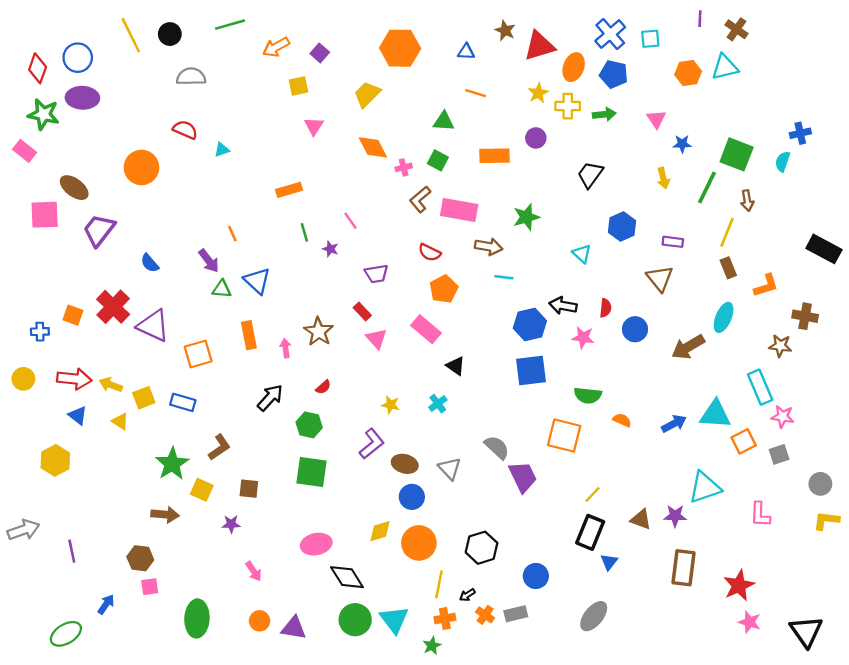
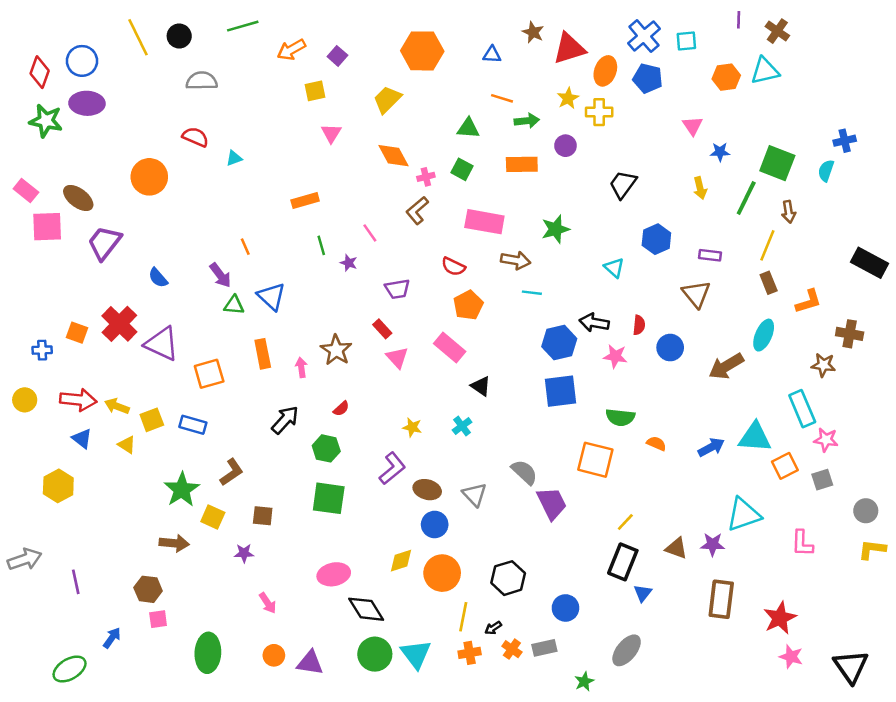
green arrow: (604, 114) -> (527, 121), moved
pink rectangle: (25, 151) -> (26, 191), moved
brown L-shape: (420, 199) -> (417, 210), moved
green star: (432, 646) -> (584, 681), moved

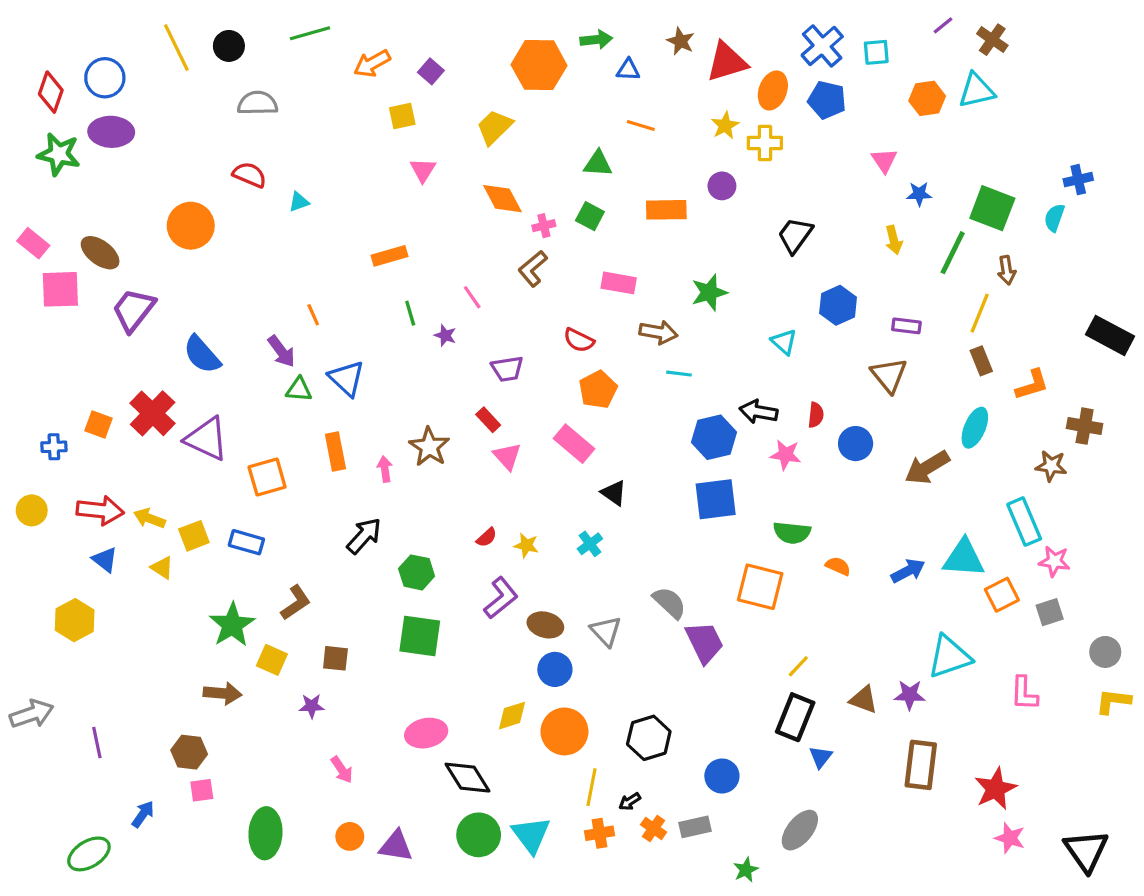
purple line: (739, 20) -> (943, 25), turned 49
green arrow: (527, 121) -> (596, 40), moved
pink rectangle: (484, 222) -> (619, 283), size x0.7
blue semicircle: (158, 278) -> (202, 355), size x1.5
red semicircle: (341, 409) -> (487, 537), moved

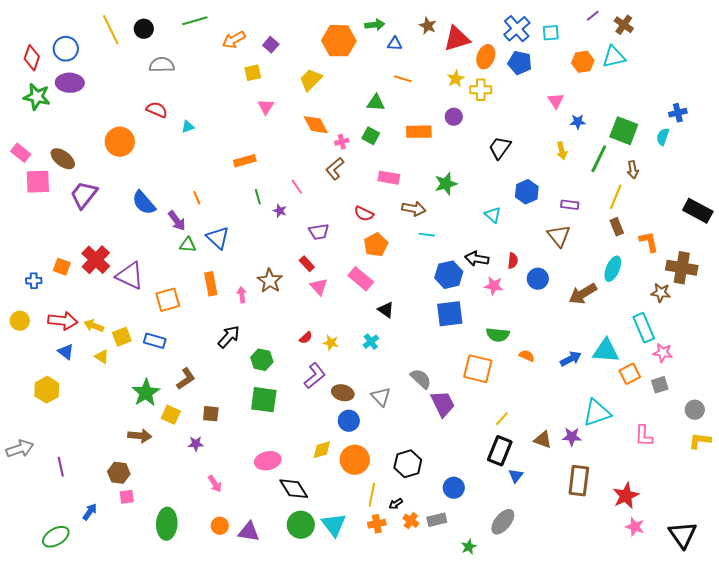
blue semicircle: (202, 355) -> (144, 203), moved
orange L-shape: (1032, 385) -> (649, 242), turned -85
brown cross: (1085, 426) -> (682, 268), size x1.4

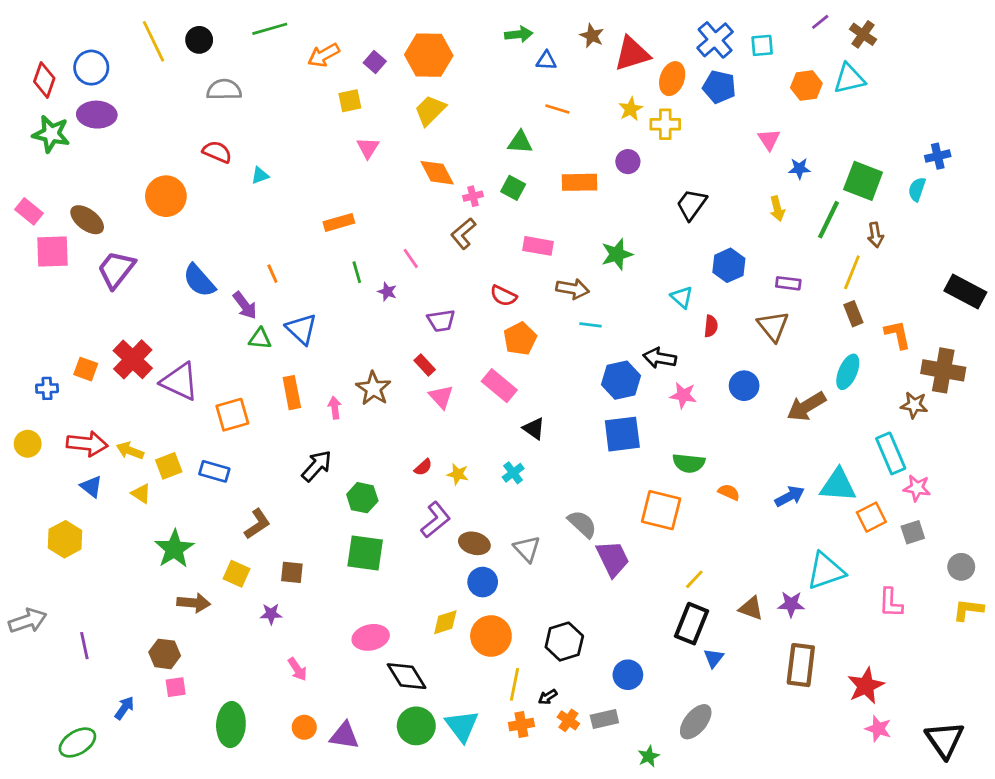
orange hexagon: (339, 41) -> (429, 55), moved
red semicircle: (513, 261) -> (711, 326), moved
green star: (146, 393) -> (174, 549), moved

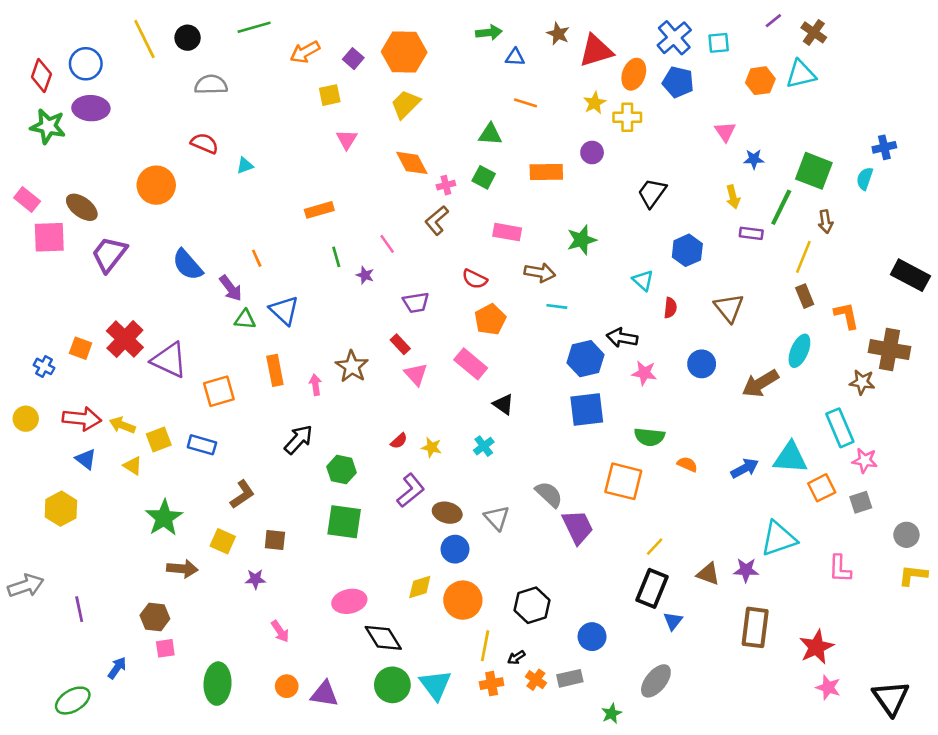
purple rectangle: (788, 283) -> (751, 233), moved
blue cross: (47, 388) -> (44, 366), turned 30

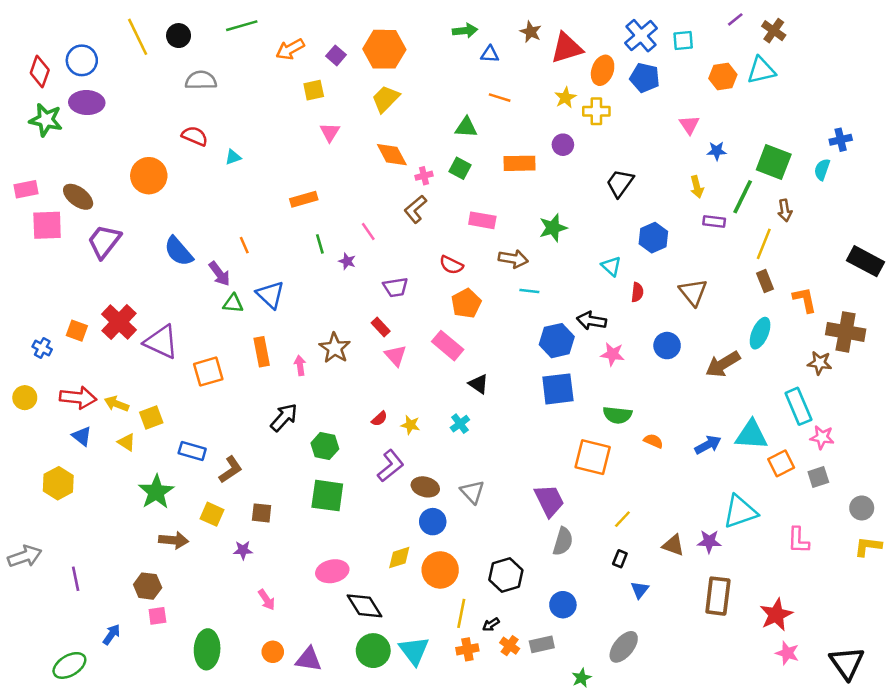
pink rectangle: (27, 199) -> (26, 189), turned -50
blue rectangle: (202, 445) -> (192, 451), moved
gray semicircle: (549, 494) -> (563, 541), moved, turned 64
black rectangle: (652, 588) -> (620, 559), size x0.5

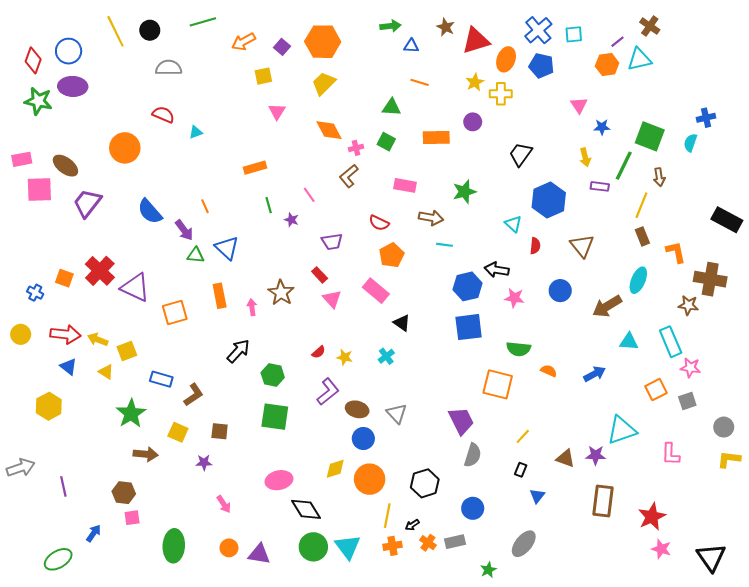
purple line: (735, 19) -> (617, 42), moved
blue hexagon: (653, 238) -> (549, 200), size x1.4
cyan triangle: (751, 435) -> (629, 342), moved, size x0.7

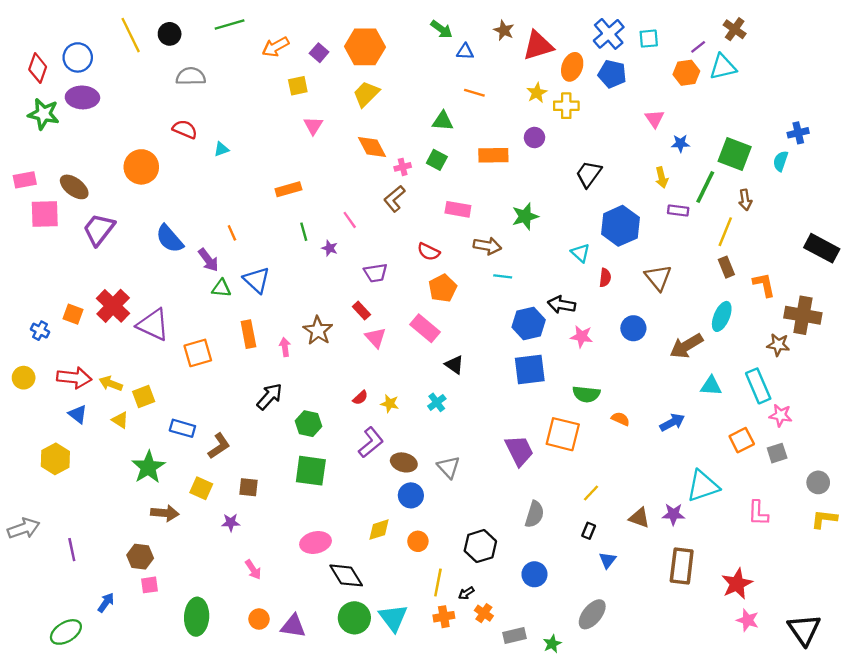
green arrow: (390, 26) -> (441, 29), turned 42
purple trapezoid: (461, 421) -> (519, 451), moved
orange circle: (370, 479) -> (418, 541), size x0.6
gray rectangle: (455, 542) -> (514, 636), moved

